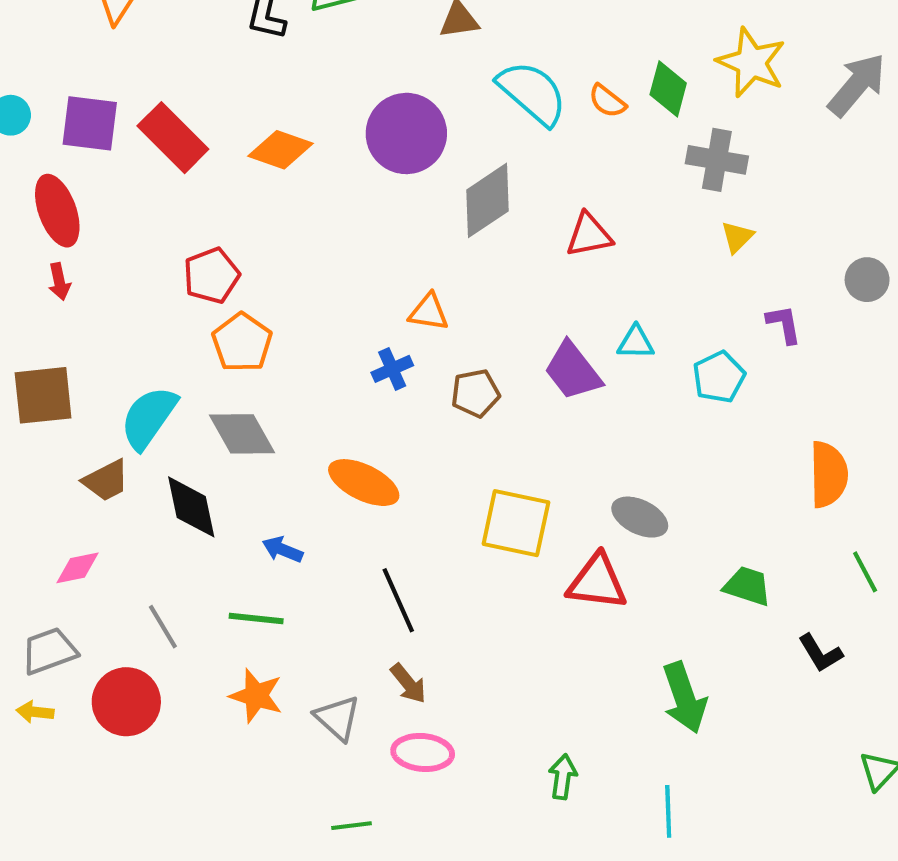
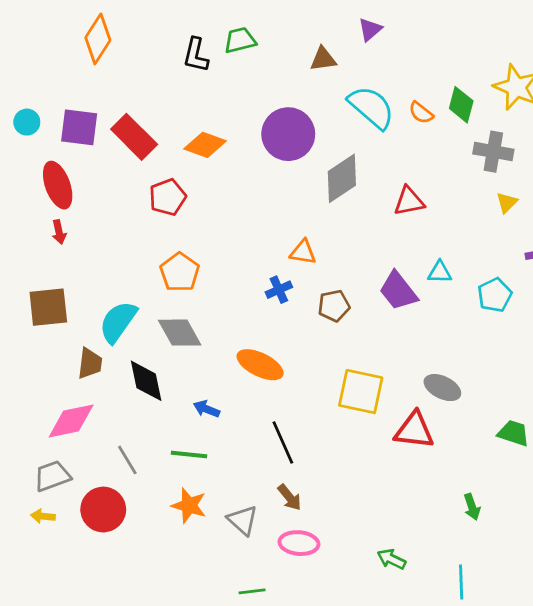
red pentagon: (212, 276) -> (168, 197), moved
brown trapezoid: (106, 481) -> (90, 363), turned -56
pink diamond: (78, 568) -> (71, 421), size x1.6
green arrow: (684, 698) -> (472, 507), size x0.6
green arrow: (563, 777) -> (391, 559), turned -72

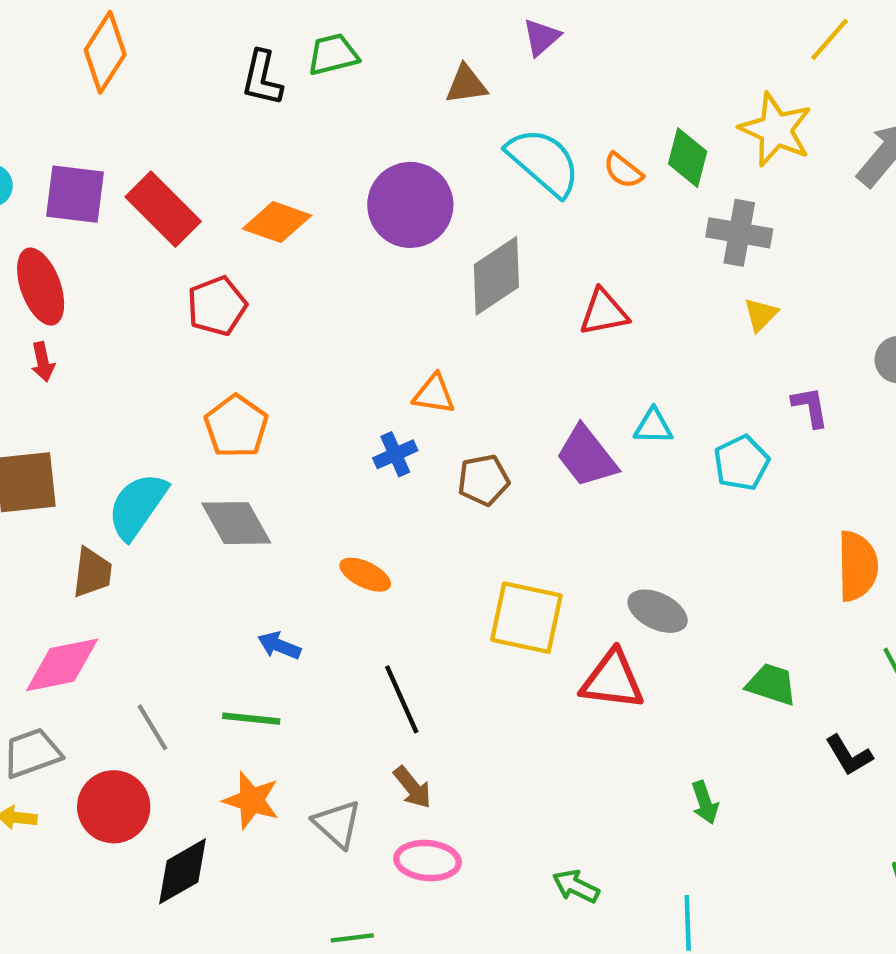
orange ellipse: (260, 365) -> (365, 575), size x0.7
black diamond: (146, 381) -> (182, 871), moved, turned 72

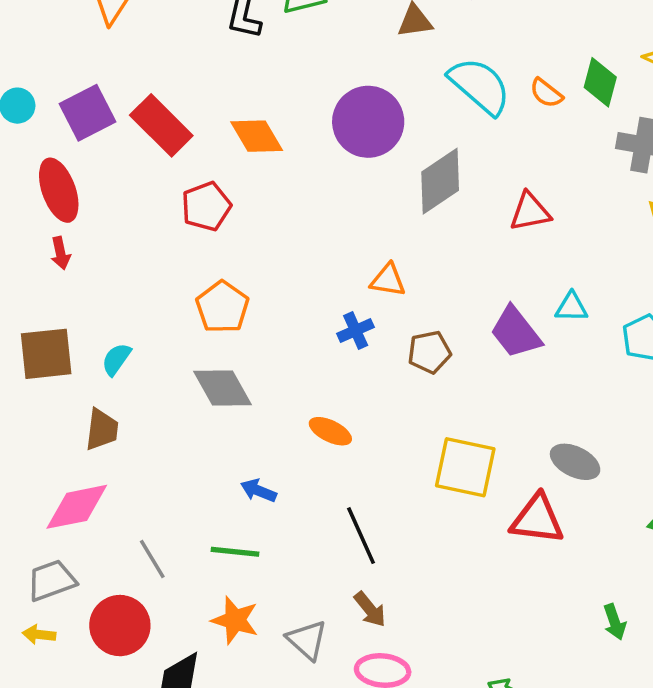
purple square: (75, 194) -> (88, 113), turned -34
orange diamond: (277, 222) -> (257, 136), turned 40
cyan semicircle: (137, 506) -> (116, 359), moved, size x0.6

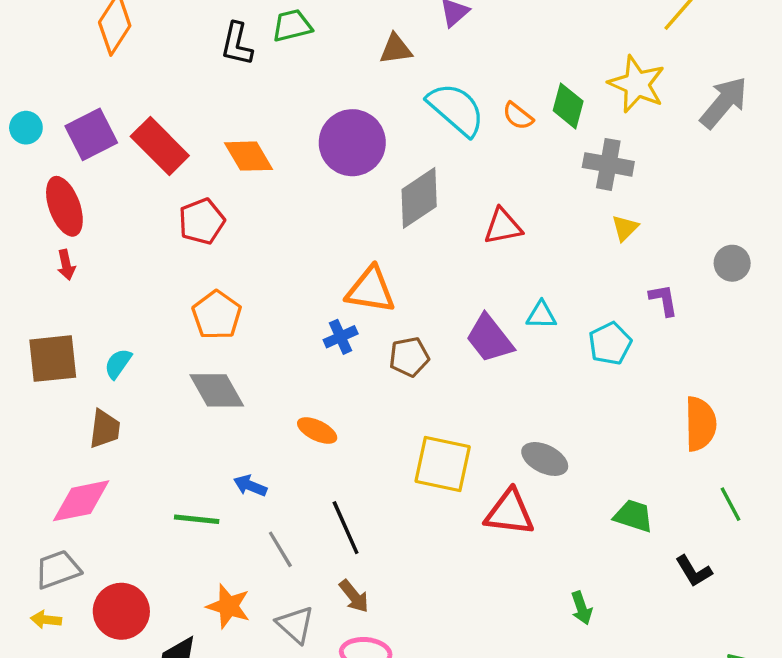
orange triangle: (388, 280) -> (371, 290), size x1.5
green line: (235, 552) -> (197, 519), moved
gray line: (152, 559) -> (280, 549), moved

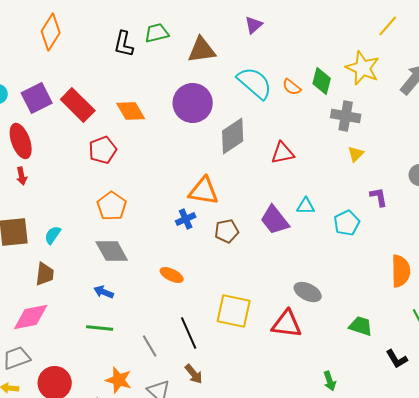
brown triangle: (396, 49) -> (202, 50), moved, size x1.4
yellow square: (443, 464) -> (234, 311), moved
blue arrow: (250, 486) -> (104, 292), moved

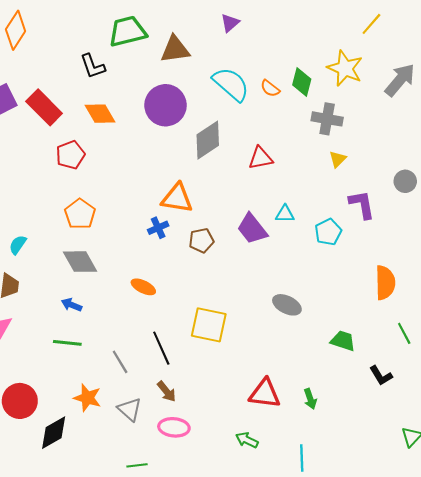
green trapezoid: (157, 33) -> (127, 31), size x1.5
black L-shape: (124, 44) -> (93, 66), moved, turned -32
purple L-shape: (379, 197) -> (362, 205), size x1.4
red triangle: (287, 324) -> (265, 394), moved

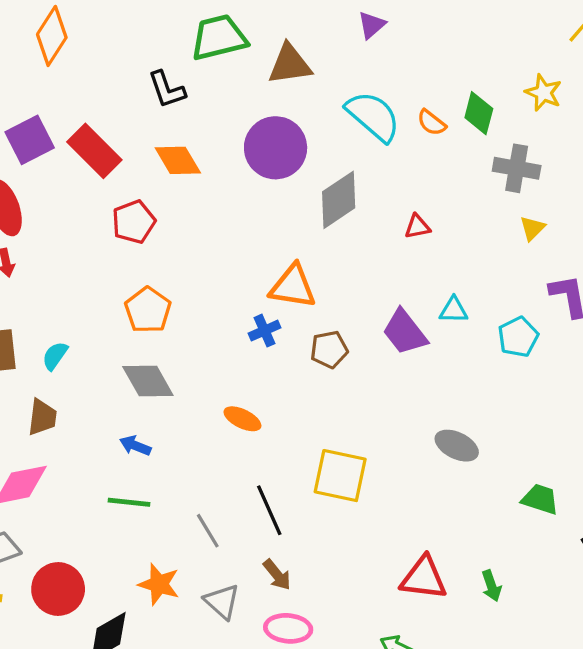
yellow star: (345, 68) -> (543, 93), size x0.7
red triangle: (261, 158) -> (417, 227), size x0.7

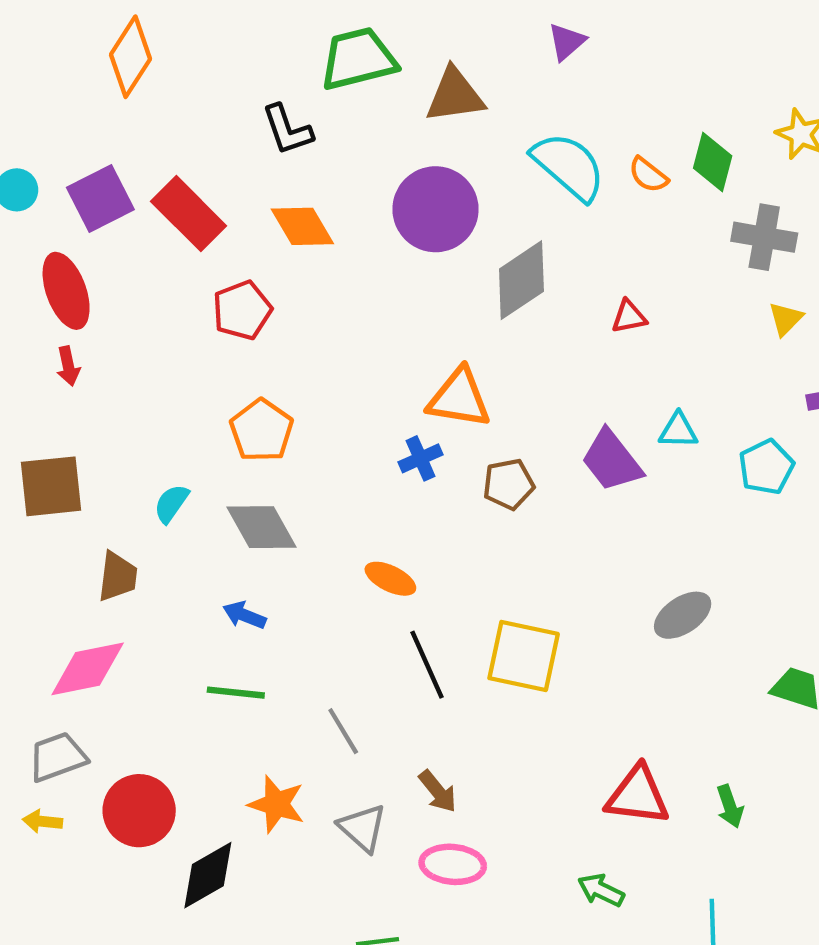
cyan semicircle: (55, 356) -> (171, 503), moved
gray ellipse: (457, 446) -> (683, 615), turned -60
black line: (269, 510) -> (427, 665), moved

